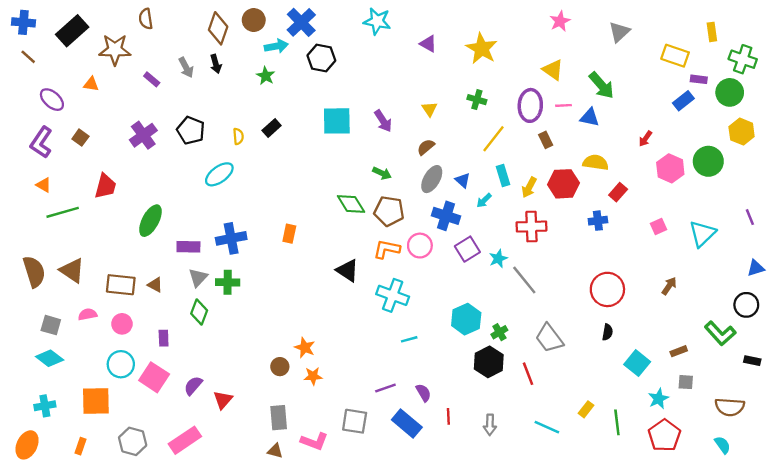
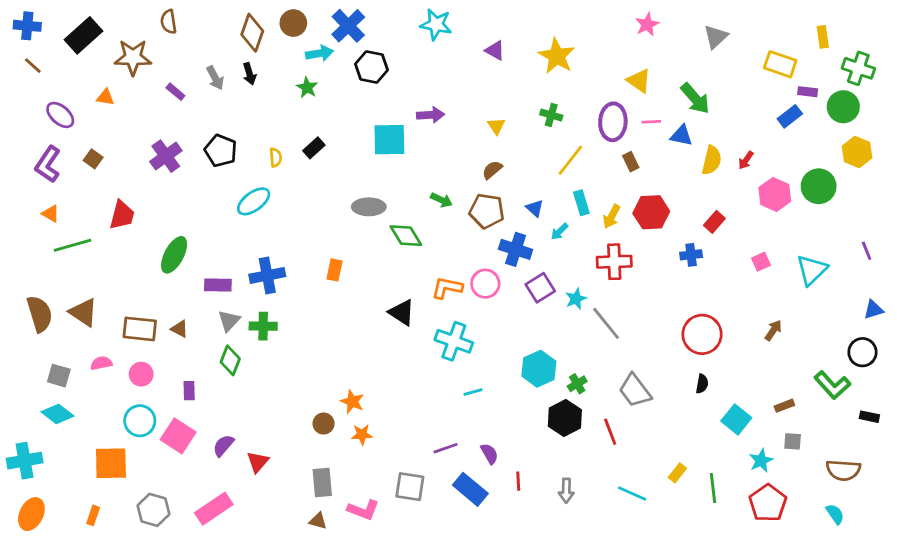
purple arrow: (383, 121) -> (430, 115), moved, turned -60
yellow semicircle: (596, 162) -> (712, 160), moved, turned 95
gray ellipse: (432, 179) -> (369, 207), moved, turned 60
brown pentagon: (389, 211) -> (487, 211), moved
cyan cross: (45, 406) -> (25, 461), moved, size x1.4

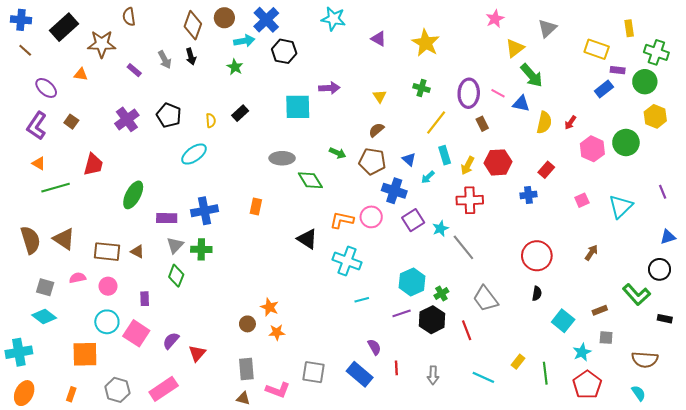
yellow triangle: (639, 81) -> (515, 48), moved, turned 48
pink line: (651, 122) -> (498, 93), turned 32
purple line: (446, 448) -> (402, 313), moved

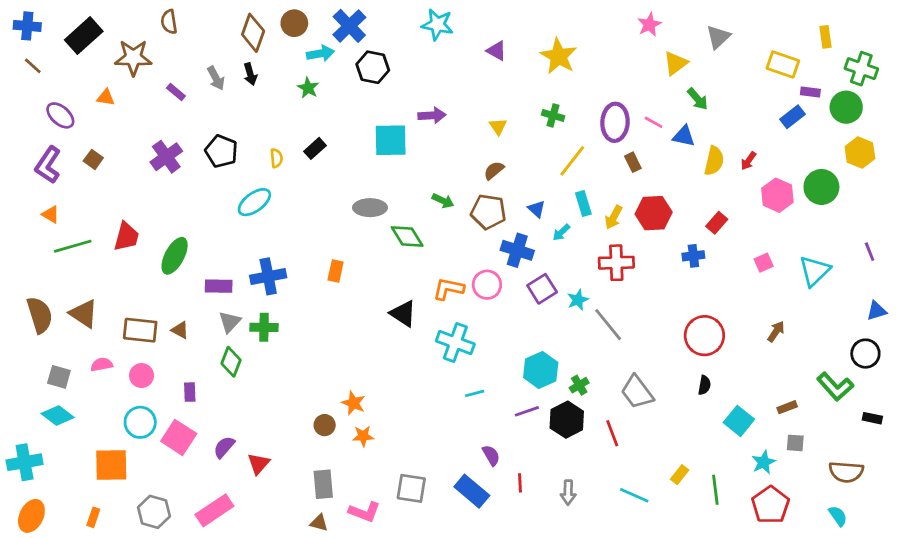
green arrow: (532, 75) -> (698, 99), size x0.7
red trapezoid: (93, 165) -> (126, 237), moved

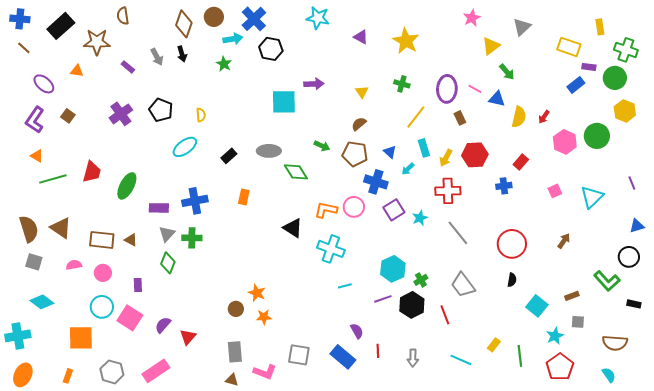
black rectangle: (315, 148) -> (229, 156), moved
gray line: (608, 325) -> (458, 233), moved
gray square: (59, 377) -> (34, 262), moved

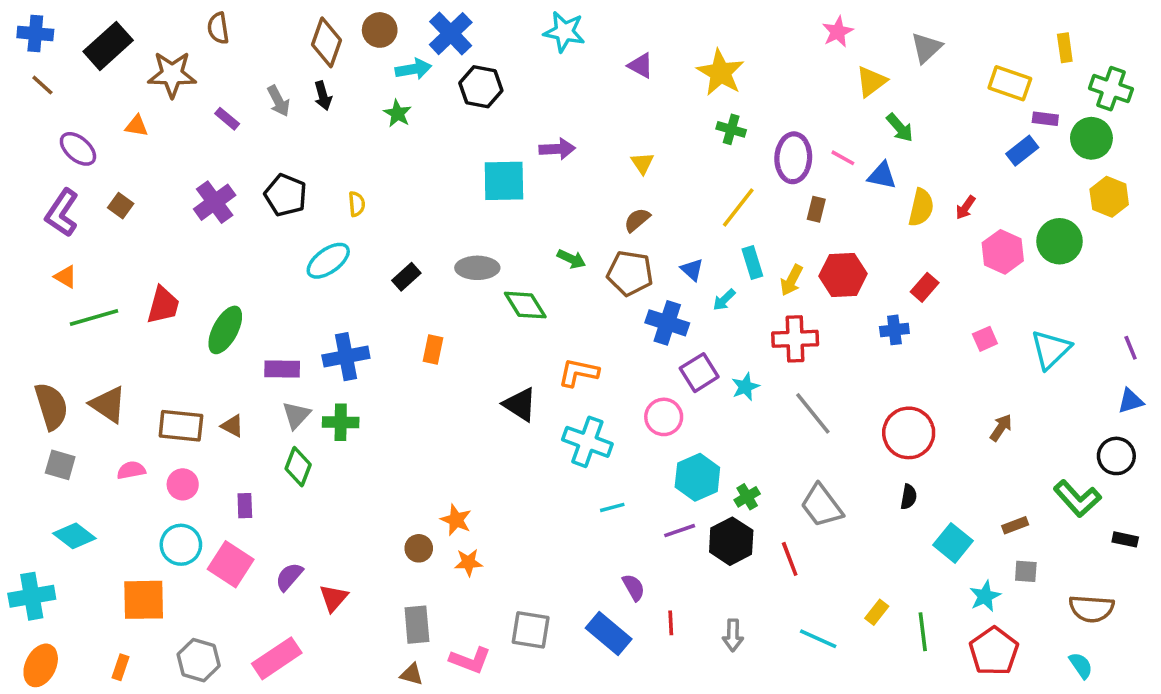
green cross: (402, 84) -> (731, 129), moved
brown rectangle: (460, 118) -> (816, 209), turned 40
purple line: (632, 183) -> (1131, 348), moved
pink circle: (354, 207) -> (664, 417), moved

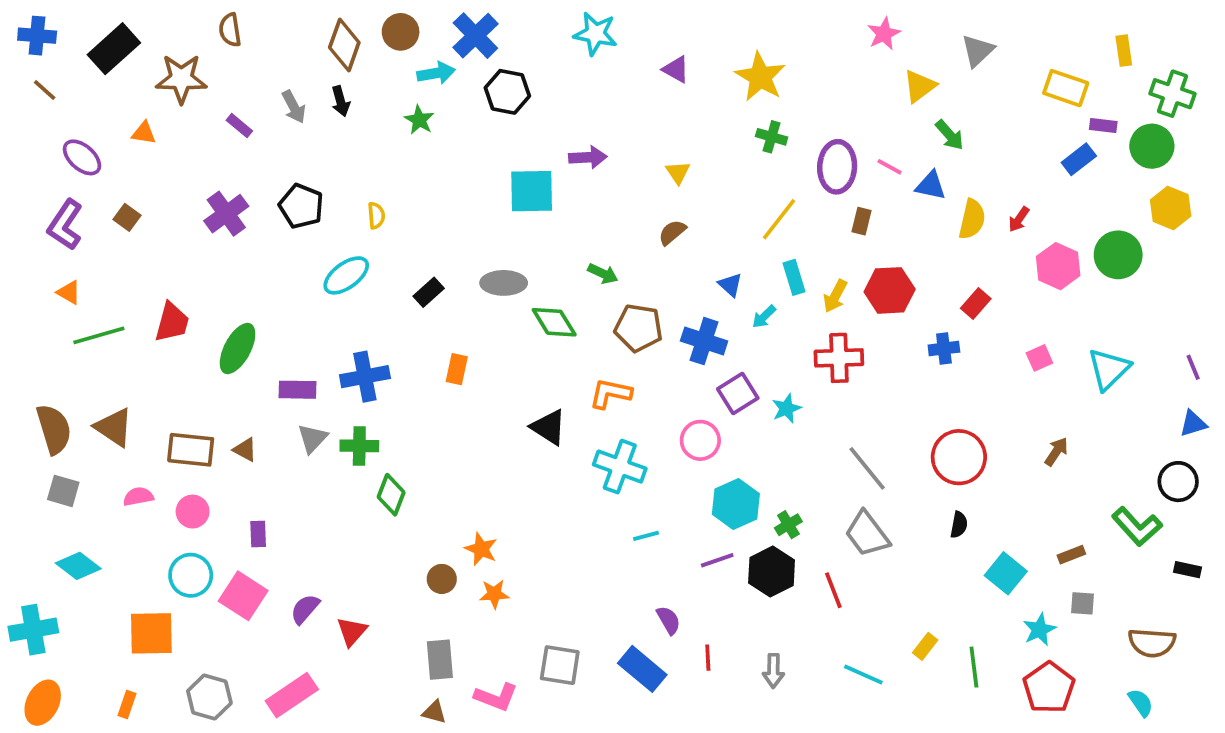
brown pentagon: (630, 273) -> (638, 328), moved
gray line: (813, 413) -> (867, 468), moved
green diamond: (298, 467) -> (391, 495), moved

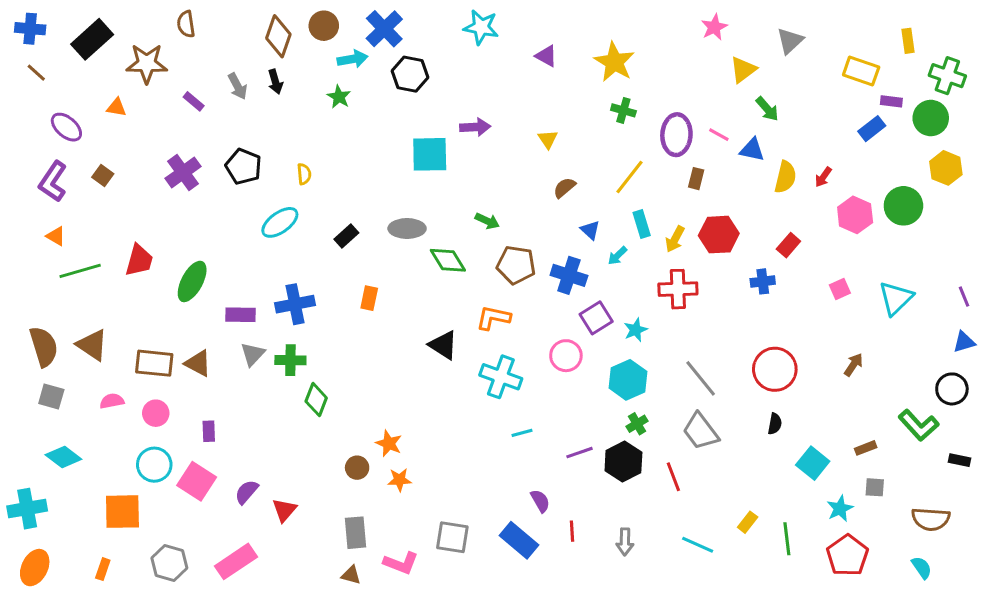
brown semicircle: (672, 232) -> (564, 188), moved
brown triangle: (245, 450) -> (198, 363), size x1.4
cyan hexagon: (736, 504) -> (628, 380), moved

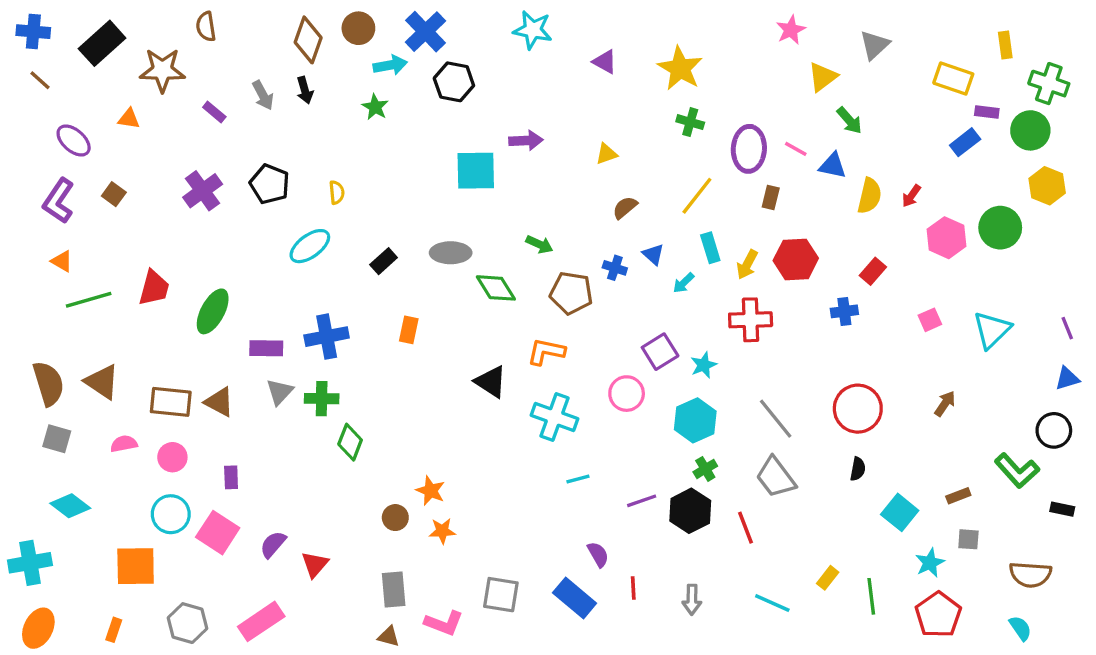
yellow triangle: (548, 139) -> (606, 154), turned 45
blue cross: (569, 275) -> (615, 268), moved, size x0.6

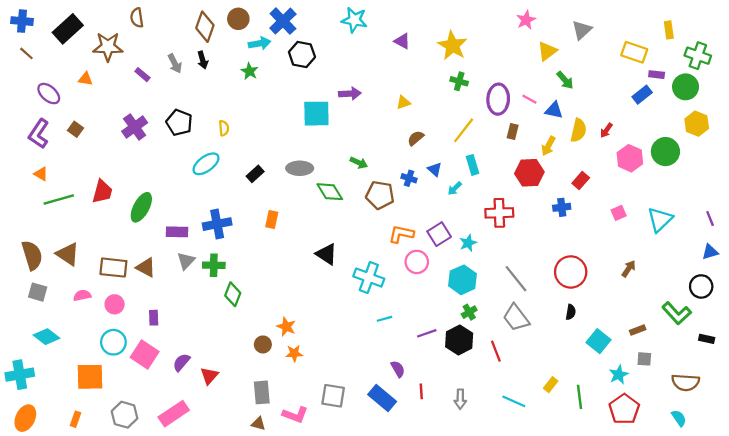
yellow arrow: (747, 264) -> (548, 146), moved
orange L-shape: (546, 352) -> (401, 234), moved

